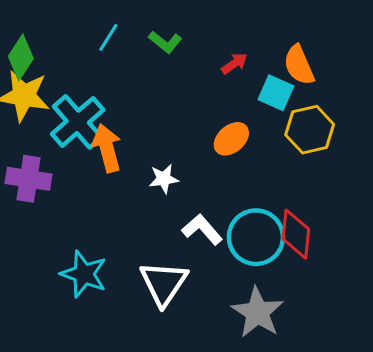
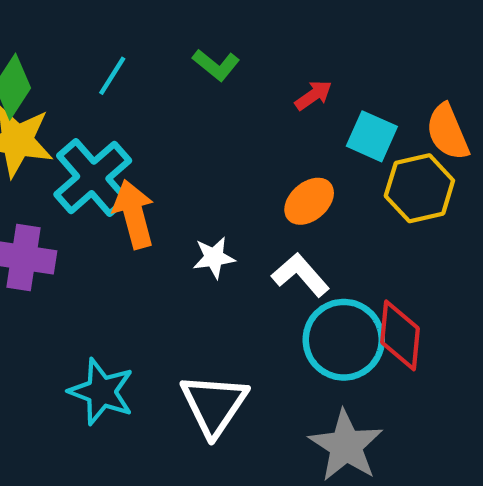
cyan line: (108, 37) -> (112, 76), moved
orange semicircle: (299, 65) -> (448, 132), moved
white L-shape: (202, 229) -> (300, 275), moved

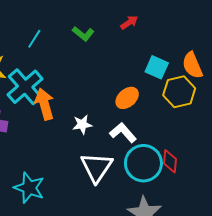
red arrow: (313, 95) -> (129, 22), moved
red diamond: (400, 335) -> (170, 161), size x0.7
white triangle: (214, 405) -> (97, 167), moved

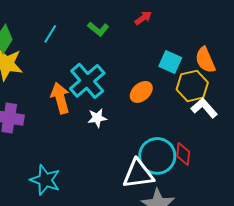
cyan cross: (25, 87) -> (87, 81), moved
white L-shape: (123, 133) -> (204, 108), moved
white triangle: (97, 167) -> (138, 174), moved, turned 48

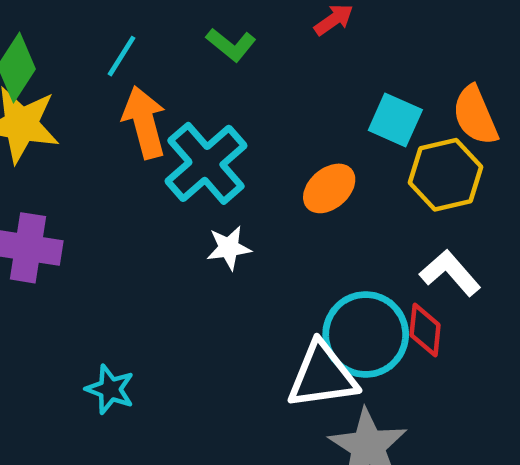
orange arrow: (60, 98) -> (144, 122), moved
white L-shape: (204, 108) -> (450, 273), moved
cyan star: (45, 180) -> (110, 389), size x0.7

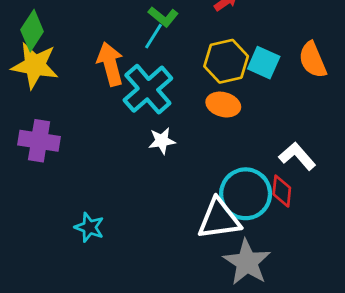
cyan line: (122, 56) -> (153, 36), moved
yellow hexagon: (446, 175) -> (226, 61), moved
orange ellipse: (329, 188) -> (223, 105), turned 56

